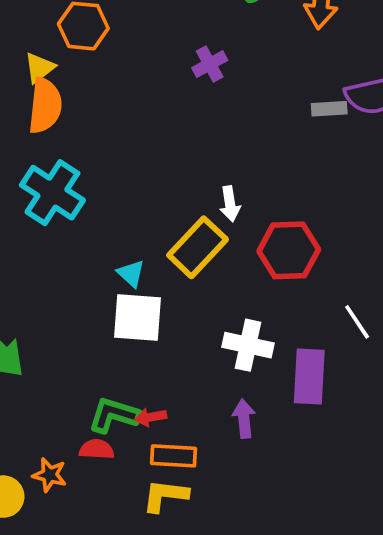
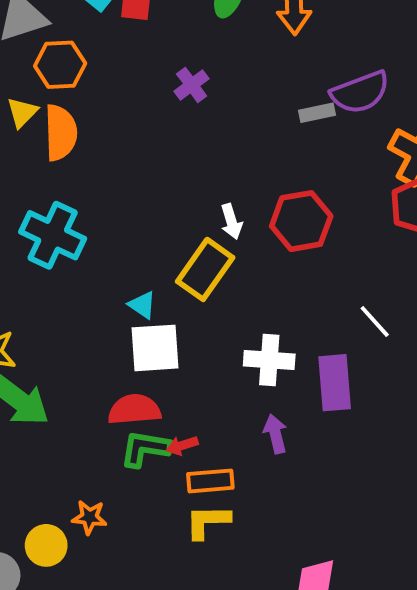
orange semicircle: (45, 106) -> (61, 133), moved
red hexagon: (289, 250) -> (301, 221), moved
red semicircle: (97, 449) -> (134, 410), moved, size x1.5

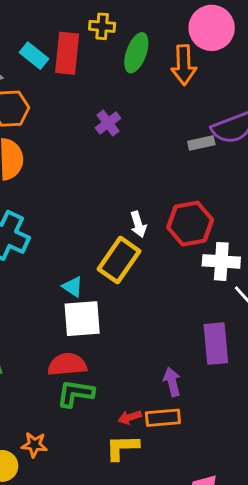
white cross: (269, 360) -> (221, 261), moved
red arrow: (182, 445) -> (130, 417), moved
orange rectangle: (210, 481) -> (163, 418), moved

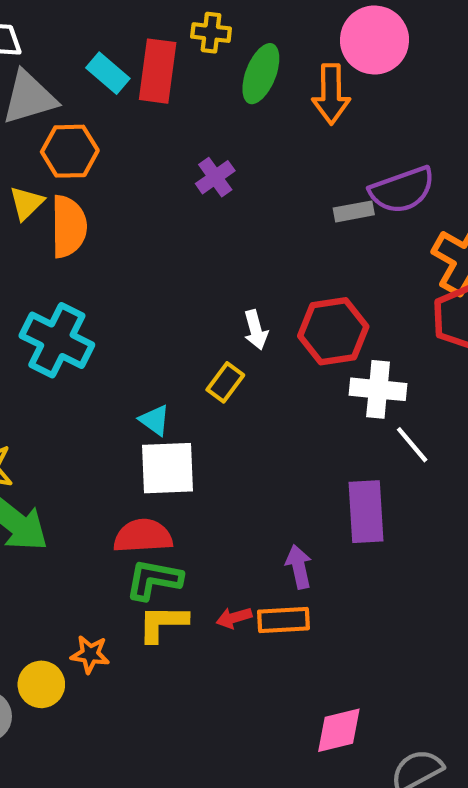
yellow rectangle: (119, 260) -> (225, 382), size x0.6
yellow L-shape: (122, 447) -> (163, 623), moved

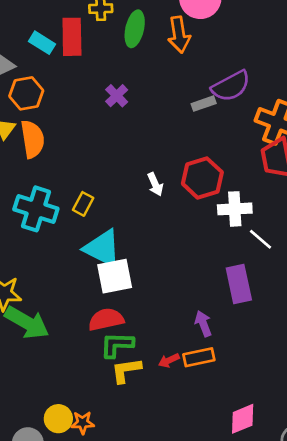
yellow rectangle: (225, 382) -> (83, 204), moved
cyan triangle: (155, 420) -> (102, 248), size x2.0
orange star: (90, 654) -> (83, 423), moved

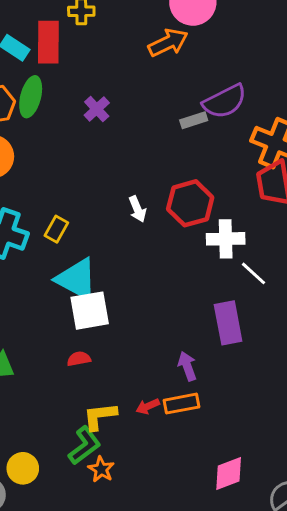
green ellipse: (135, 29) -> (31, 97), moved
orange arrow: (179, 35) -> (168, 43), turned -108
red semicircle: (106, 319) -> (79, 359), size x0.6
green L-shape: (117, 345) -> (84, 446), moved, turned 140
orange star: (83, 423) -> (101, 469), moved, turned 30

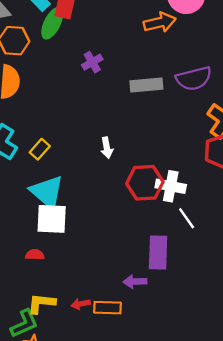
green ellipse: (31, 97) -> (52, 23), moved
gray rectangle: (194, 120) -> (146, 85), moved, size x1.5
red hexagon: (190, 203) -> (145, 183), moved
purple arrow: (187, 366) -> (135, 282), moved, turned -85

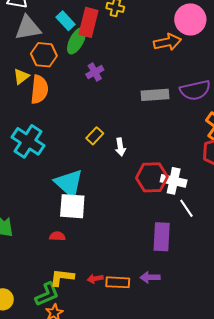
purple cross: (92, 62) -> (95, 72), moved
yellow rectangle: (40, 149) -> (95, 136), moved
purple arrow: (135, 282) -> (150, 277), moved

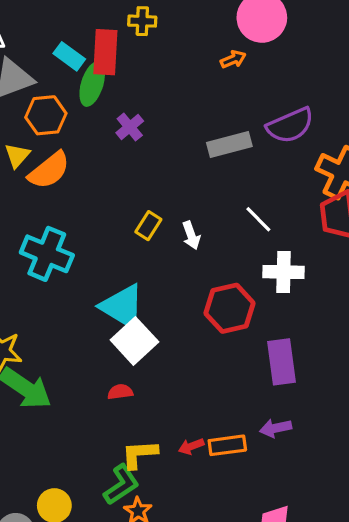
orange arrow: (167, 42) -> (233, 59), size x0.6
orange semicircle: (39, 89) -> (49, 170), turned 56
red hexagon: (152, 177) -> (230, 308), moved
white square: (72, 206) -> (134, 341), turned -36
white line: (186, 208) -> (258, 219), moved

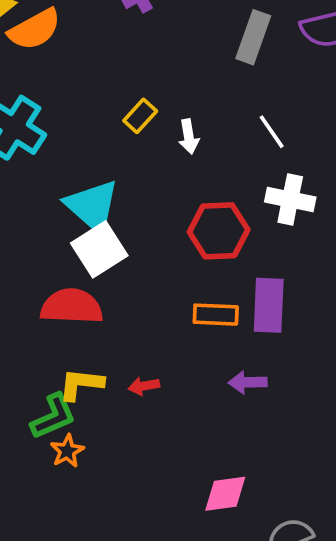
gray rectangle: (229, 144) -> (253, 37), turned -66
red semicircle: (120, 392) -> (72, 306), size x2.0
orange rectangle: (227, 445) -> (216, 315), moved

